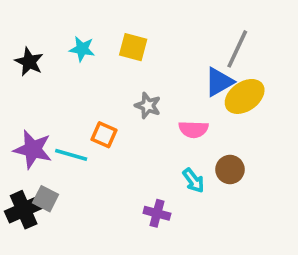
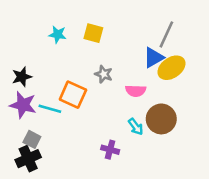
black star: (29, 62) -> (22, 77), moved, turned 30
orange square: (104, 135) -> (73, 95), size x1.5
brown circle: (230, 170) -> (161, 119), size x1.5
black cross: (24, 210) -> (28, 159), moved

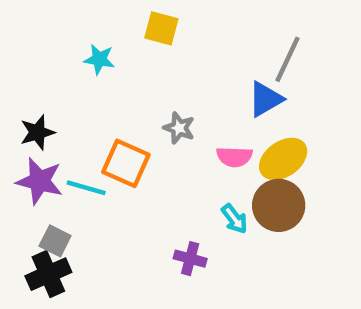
yellow square: (93, 33) -> (161, 28), moved
yellow ellipse: (171, 68) -> (283, 159), moved

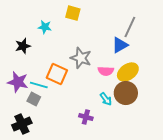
gray star: (179, 128) -> (81, 58), size x1.5
black star: (37, 132) -> (23, 46), moved
gray square: (55, 241) -> (34, 99), moved

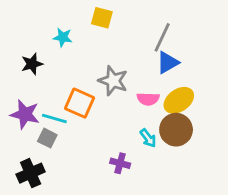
gray line: (130, 27) -> (162, 37), moved

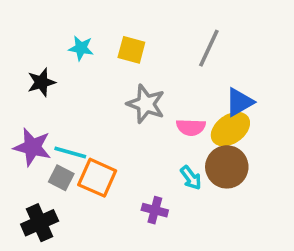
yellow square: (102, 18) -> (131, 50), moved
blue triangle: (168, 63) -> (239, 102), moved
orange square: (80, 103) -> (97, 178), moved

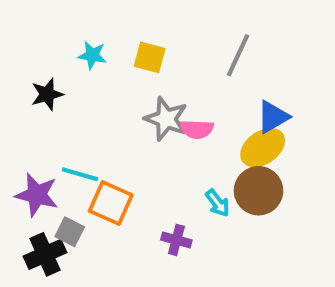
pink semicircle: (191, 127) -> (197, 129), moved
purple star: (32, 147) -> (37, 195), moved
gray square: (61, 178) -> (70, 232), moved

